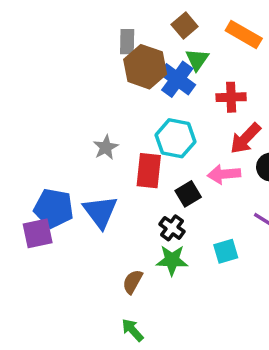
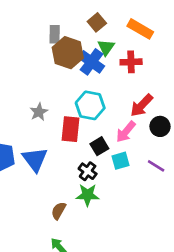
red cross: (231, 97) -> (131, 62), moved
pink arrow: (224, 174) -> (126, 132), turned -45
cyan square: (226, 251) -> (120, 161), moved

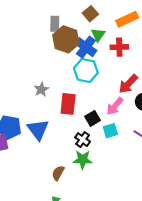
orange rectangle: (140, 29) -> (127, 19), turned -55
cyan hexagon: (90, 105) -> (86, 70), moved

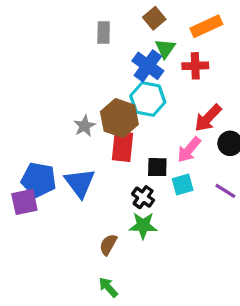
brown hexagon: (66, 39) -> (119, 118), moved
black square: (93, 118) -> (157, 167), turned 32

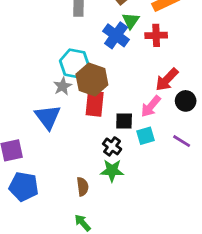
cyan hexagon: (148, 99) -> (75, 63), moved
blue pentagon: (39, 180) -> (24, 187), moved
blue triangle: (80, 183) -> (48, 117), moved
brown semicircle: (108, 245) -> (83, 187), turned 144

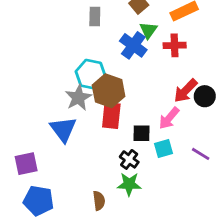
gray star: (62, 86) -> (78, 98), size x1.4
black circle: (186, 101) -> (205, 96), moved

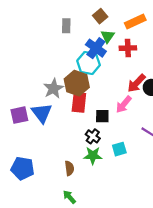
cyan hexagon: (91, 74) -> (89, 63), moved
cyan square: (164, 148) -> (119, 149), moved
purple square: (26, 164) -> (19, 115), moved

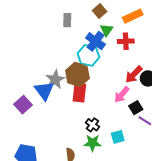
blue triangle: (42, 113) -> (44, 91), moved
purple square: (19, 115) -> (23, 105), turned -30
black square: (102, 116) -> (136, 108), moved, turned -32

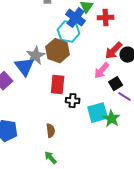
red rectangle: (79, 93) -> (58, 85), moved
black cross: (92, 125) -> (73, 101), turned -32
cyan square: (118, 137) -> (98, 113), size x1.5
green star: (92, 143) -> (112, 119), moved, turned 30

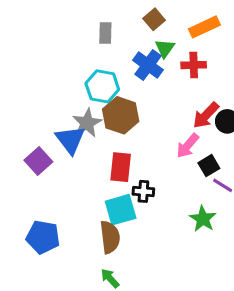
cyan hexagon: (69, 32) -> (102, 86), moved
cyan square: (98, 113) -> (121, 210), moved
brown semicircle: (51, 131) -> (110, 237), size x1.5

